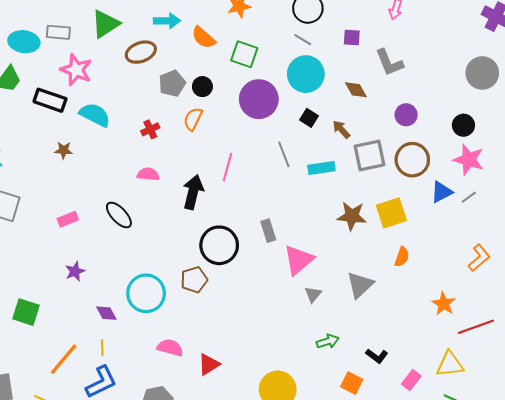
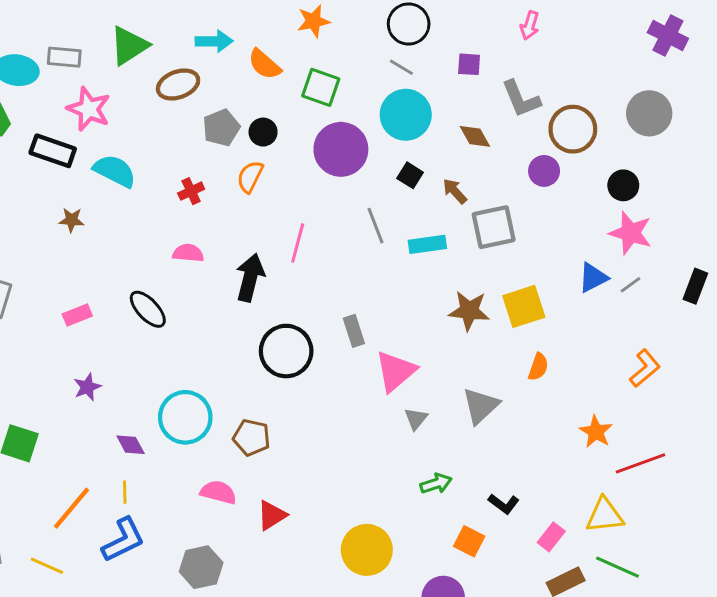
brown circle: (412, 160) -> (573, 129), moved
brown pentagon: (194, 280) -> (252, 437), moved, turned 30

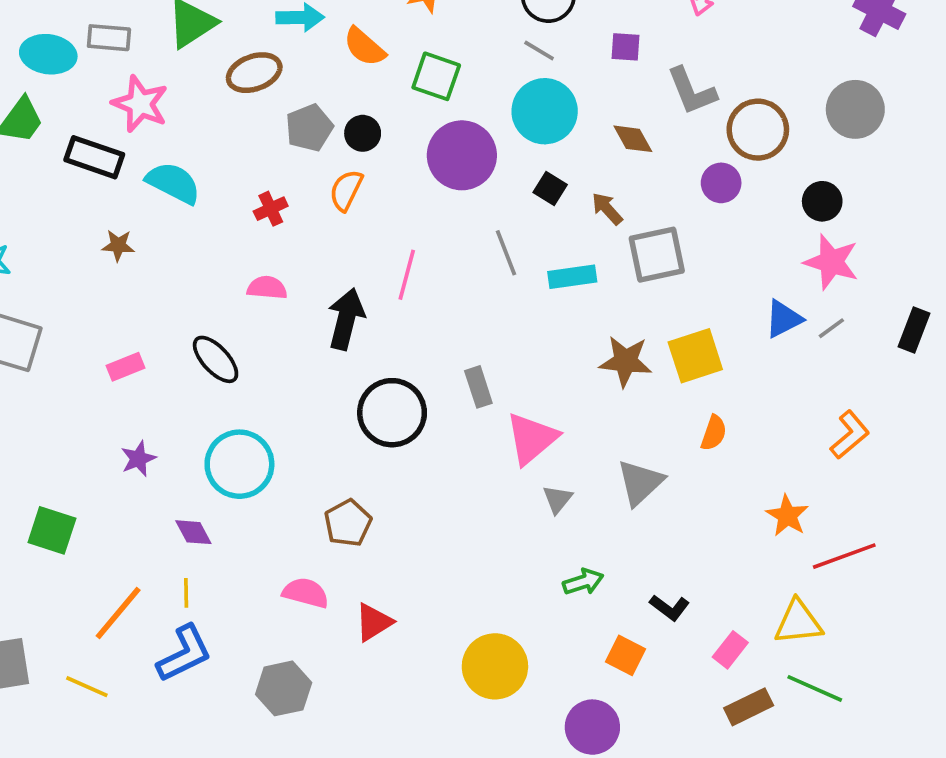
cyan circle: (185, 417) -> (239, 464), moved
brown pentagon: (252, 437) -> (348, 523), turned 30

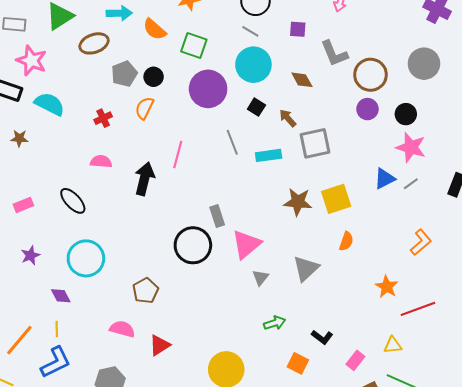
purple circle: (721, 183) -> (367, 109), moved
black circle: (392, 413) -> (193, 245), moved
yellow triangle: (798, 622) -> (393, 345), size x0.7

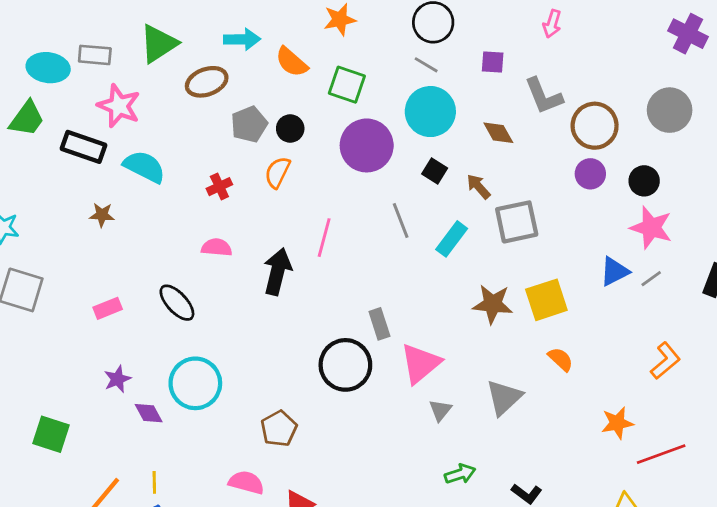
cyan rectangle: (269, 155) -> (452, 239), turned -45
orange semicircle: (346, 241) -> (561, 359), turned -66
orange star: (387, 287) -> (617, 423), turned 30
purple diamond: (61, 296) -> (149, 413), moved

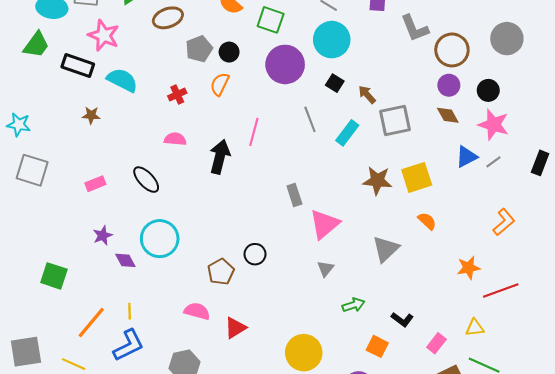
brown diamond: (498, 133) -> (448, 115), moved
black circle: (345, 365) -> (255, 254), moved, size x0.6
gray triangle: (440, 410) -> (325, 269), moved

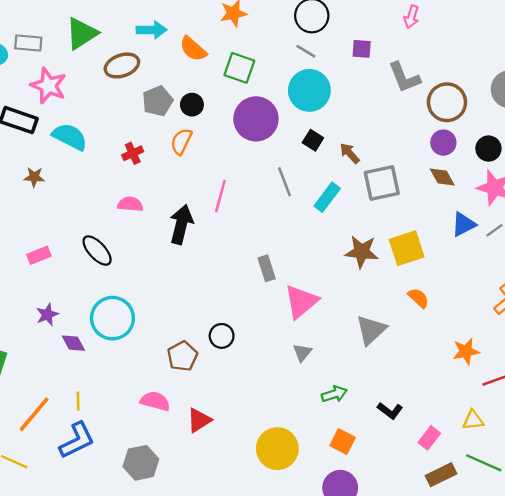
orange square: (377, 346) -> (343, 441), moved

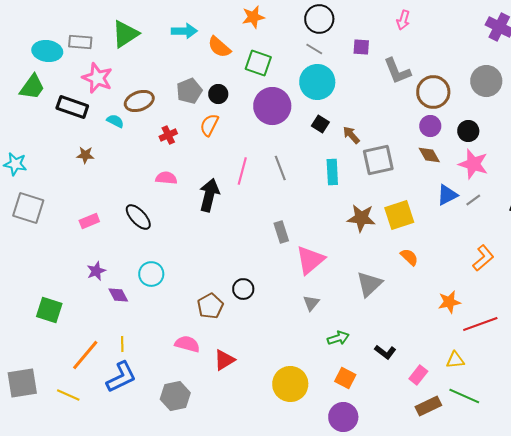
brown ellipse: (122, 65) -> (139, 101), moved
cyan semicircle: (70, 137) -> (115, 121), size x0.6
gray line: (284, 182) -> (280, 168), moved
cyan rectangle: (327, 197) -> (332, 172), turned -40
cyan circle: (112, 318) -> (151, 274), size x0.7

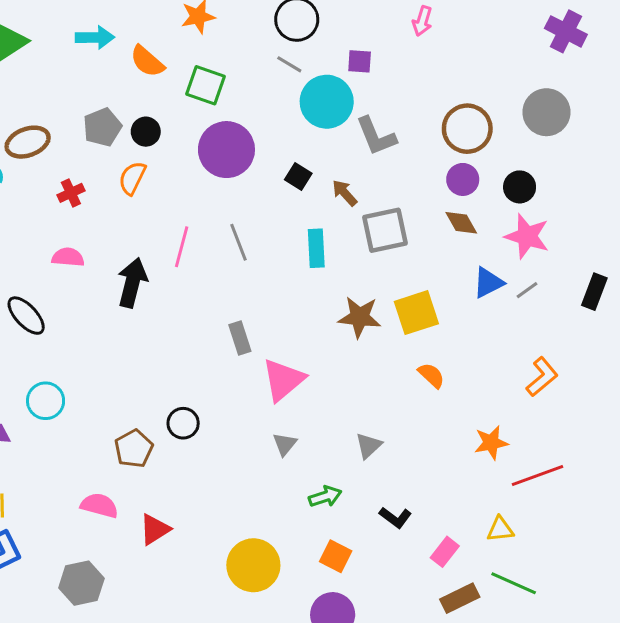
gray L-shape: (397, 71) -> (376, 136), moved
cyan circle: (317, 82) -> (327, 102), moved
gray triangle: (369, 284) -> (369, 446), moved, size x0.7

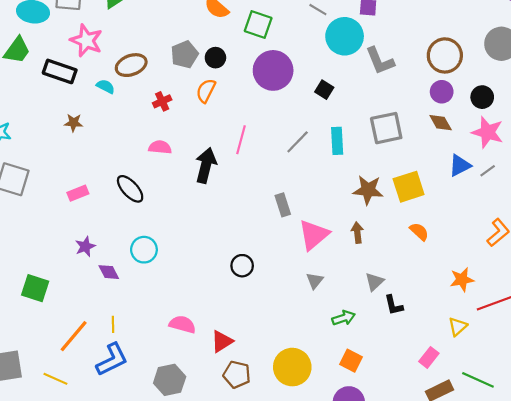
brown arrow: (345, 193) -> (357, 233), moved, turned 36
gray line: (238, 242) -> (298, 142), moved, turned 65
brown pentagon: (134, 449) -> (237, 375), moved, turned -30
black L-shape: (395, 517) -> (394, 305), moved, turned 40
yellow triangle: (500, 529) -> (458, 327), moved, turned -36

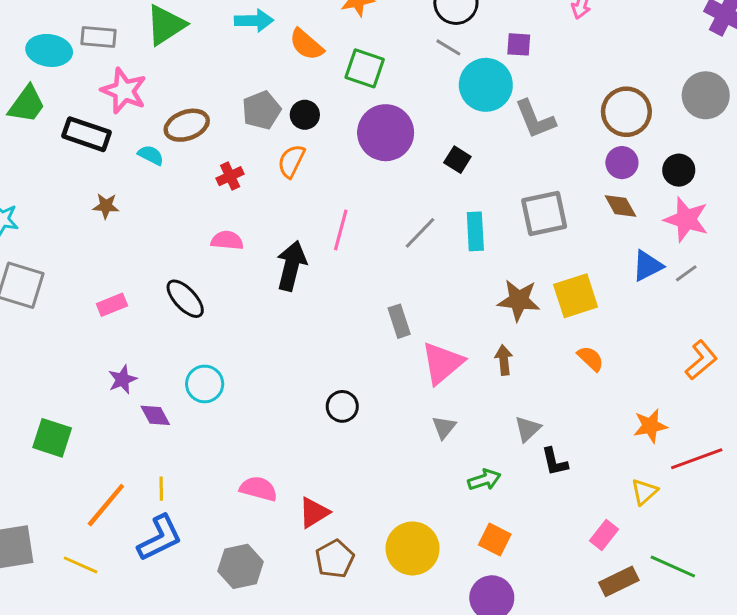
brown pentagon: (237, 375) -> (335, 559), turned 30

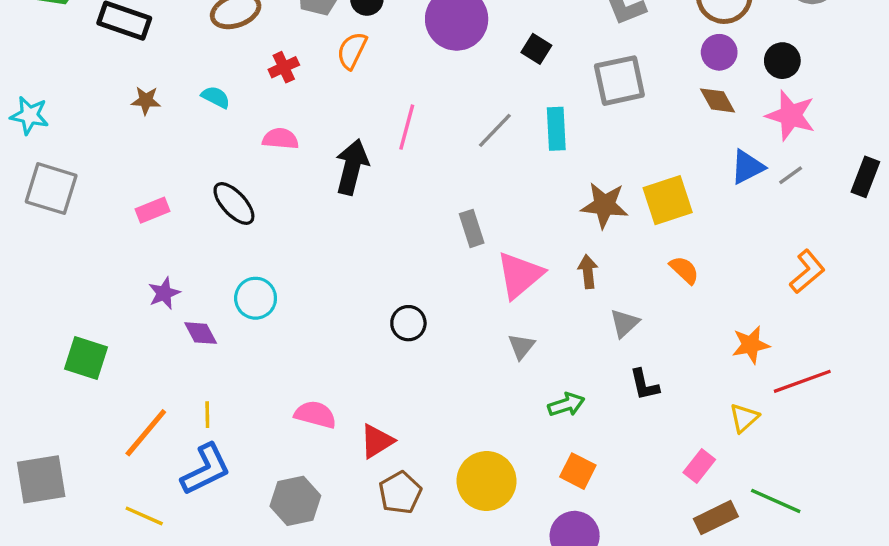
cyan semicircle: (151, 155) -> (216, 97), moved
gray square: (544, 213) -> (619, 81), moved
gray triangle: (528, 429) -> (624, 323), moved
yellow line: (81, 565) -> (144, 516), moved

